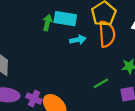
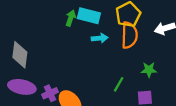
green line: (101, 83) -> (119, 84), turned -35
purple cross: (34, 98) -> (50, 93), turned 35

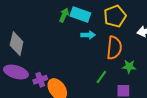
orange semicircle: (129, 35) -> (114, 48), moved

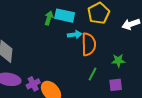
orange semicircle: (114, 48) -> (89, 44), moved

